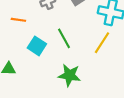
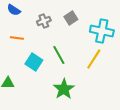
green star: (69, 75) -> (64, 89), turned 30

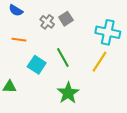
gray square: (71, 18) -> (66, 19), moved
gray cross: (44, 21) -> (47, 22), turned -32

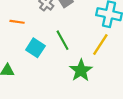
green star: (68, 93) -> (81, 70), moved

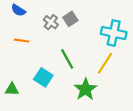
cyan square: (35, 48) -> (43, 77), moved

